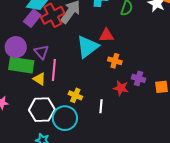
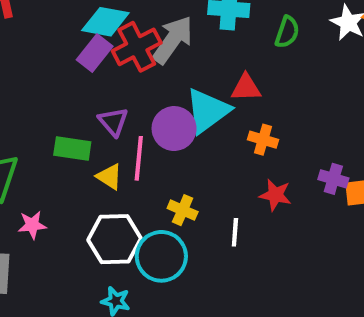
purple circle: (16, 47) -> (174, 129), moved
green rectangle: (21, 65) -> (72, 148), size x0.7
purple cross: (138, 78) -> (333, 179), moved

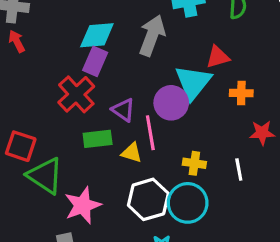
red cross: (137, 47) -> (76, 94), moved
pink star: (32, 225) -> (83, 205), size x1.6

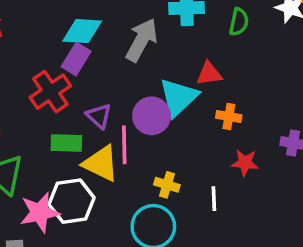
yellow triangle: (132, 153) -> (101, 163), size x1.6
white hexagon: (148, 199) -> (72, 201), moved

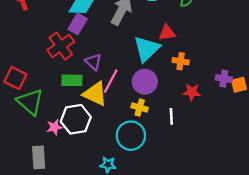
purple circle: (152, 116) -> (145, 82), moved
pink line: (124, 145) -> (111, 81), turned 30
pink star: (40, 212) -> (54, 127), size x0.6

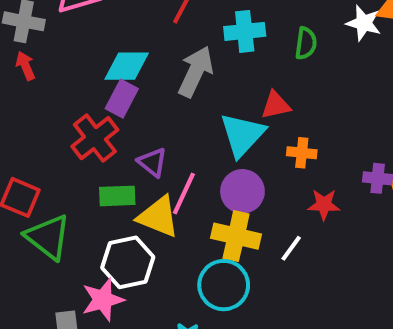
yellow cross: (140, 108) -> (236, 236), size x1.6
white line: (171, 116) -> (291, 248), turned 42
pink star: (54, 127) -> (103, 300), moved, size x1.5

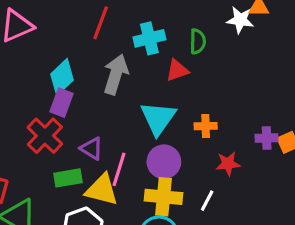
cyan diamond: (127, 66) -> (62, 77), turned -36
red triangle: (276, 105) -> (177, 70), moved

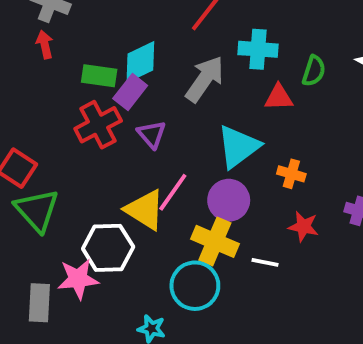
purple triangle: (92, 148) -> (152, 134), moved
green rectangle: (68, 178) -> (99, 76), moved
white line: (207, 201) -> (265, 262), turned 55

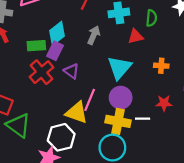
gray arrow: (205, 79) -> (94, 35), size x0.7
orange cross: (291, 174) -> (161, 66), moved
white line: (265, 262) -> (143, 119), moved

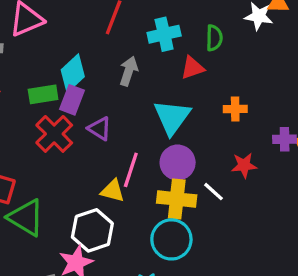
yellow triangle: (77, 113) -> (113, 191), size x0.7
white line: (143, 119) -> (213, 192), turned 48

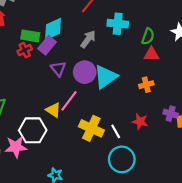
red triangle: (192, 68) -> (151, 54), moved
orange cross: (235, 109) -> (146, 85), turned -32
red cross: (54, 134) -> (25, 50), moved, size x0.6
purple circle: (178, 163) -> (85, 72), moved
cyan circle: (171, 239) -> (122, 159), moved

